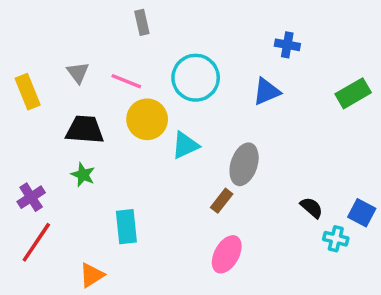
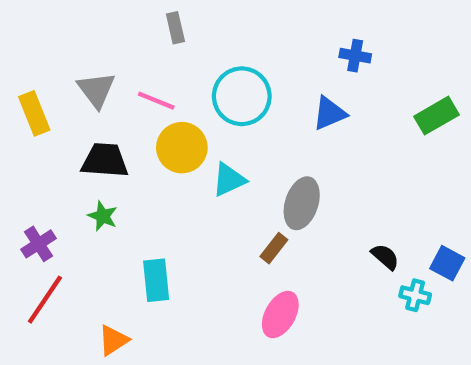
gray triangle: (78, 73) -> (96, 90), size x1.4

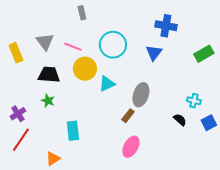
blue cross: (355, 56) -> (166, 26), size x1.5
blue triangle: (329, 113) -> (154, 53), turned -30
blue square: (447, 263) -> (209, 123), turned 35
cyan cross: (415, 295) -> (194, 101), moved

